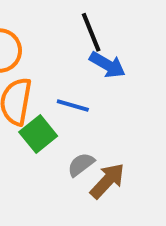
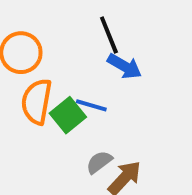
green square: (38, 134) -> (68, 115), moved

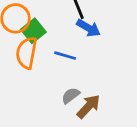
green square: (68, 115) -> (33, 31), moved

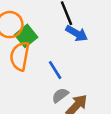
blue line: (65, 56) -> (55, 70), moved, turned 42

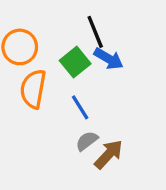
green square: (26, 36) -> (75, 62), moved

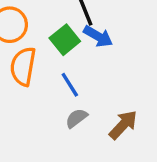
brown arrow: (109, 154) -> (123, 125), moved

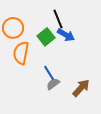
blue line: (70, 85) -> (49, 73), moved

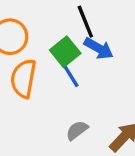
blue line: (49, 73) -> (70, 75), moved

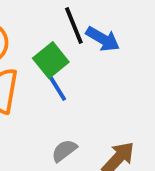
blue arrow: (99, 48) -> (103, 39), moved

